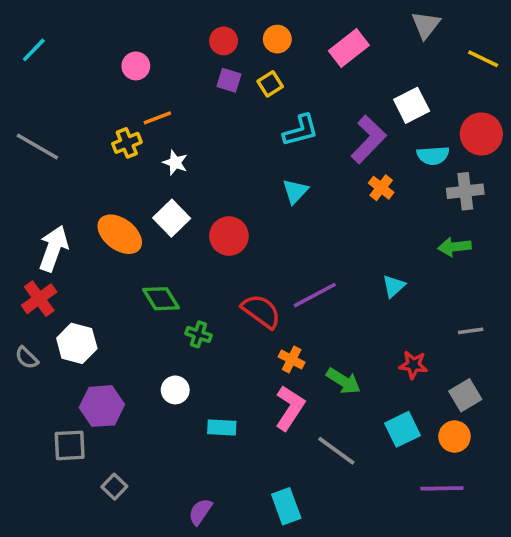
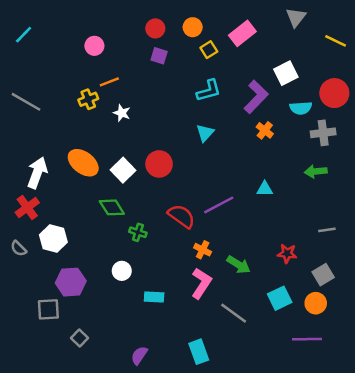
yellow square: (270, 84) -> (209, 50), moved
white square: (172, 218) -> (123, 170), moved
cyan triangle: (394, 286) -> (265, 189), moved, turned 42

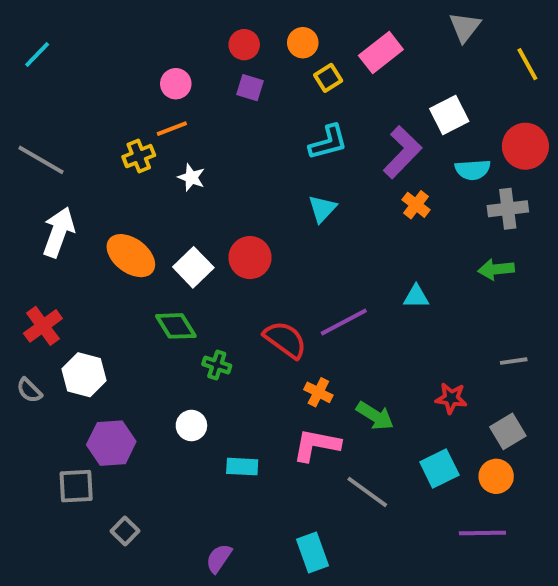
yellow line: (336, 41) -> (527, 64), turned 35
pink circle: (94, 46) -> (176, 84), moved
white arrow: (37, 173) -> (59, 232), moved
pink L-shape: (201, 283) -> (316, 445), turned -112

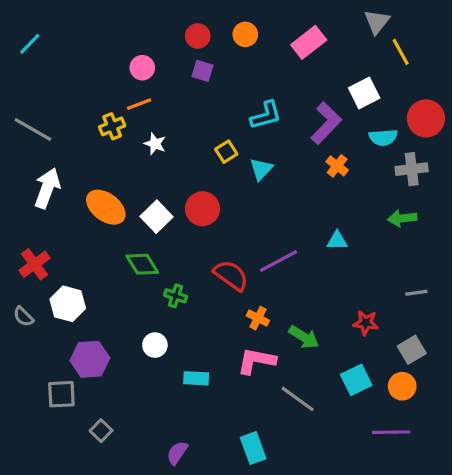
yellow line: (527, 64) -> (401, 52), moved
yellow square: (328, 78) -> (226, 152), moved

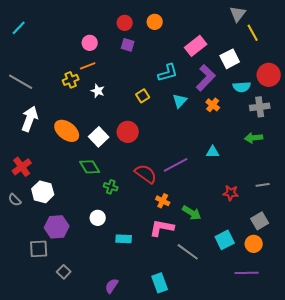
pink rectangle: (309, 42) -> (196, 46), moved
cyan triangle: (261, 169) -> (180, 101), moved
red star: (366, 323) -> (231, 193), moved

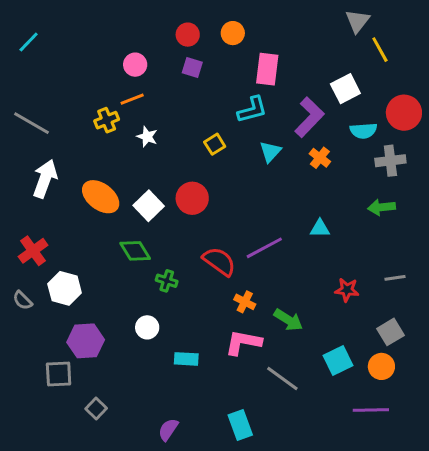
pink rectangle: (196, 46) -> (267, 69), moved, turned -45

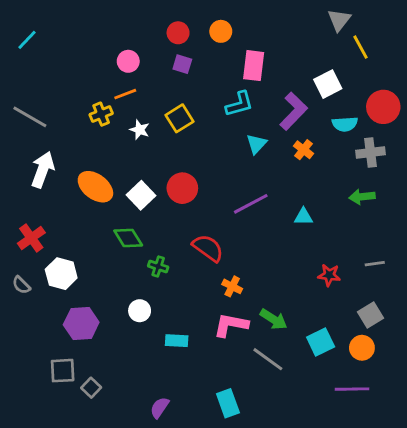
yellow square: (215, 144) -> (179, 118), moved, size x1.4
purple line: (264, 248) -> (251, 204), moved
green arrow: (288, 320) -> (274, 319), moved
gray square: (59, 374) -> (63, 371), moved

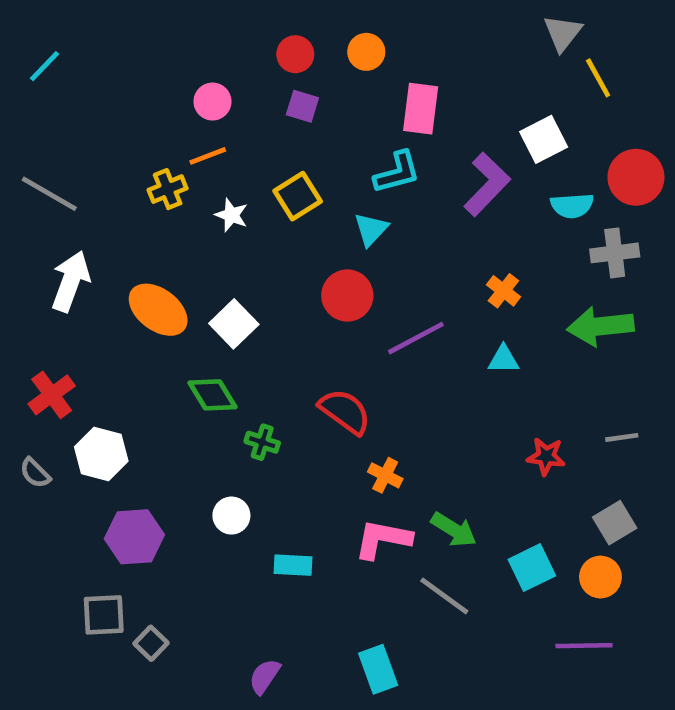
cyan triangle: (256, 144) -> (371, 229), moved
orange cross: (303, 150) -> (503, 291), moved
red circle: (182, 188) -> (347, 296), moved
green arrow: (362, 197) -> (600, 326), size x1.5

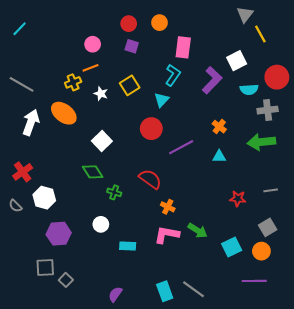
cyan L-shape: (397, 172) -> (173, 75), turned -40
orange ellipse: (158, 310) -> (64, 113), moved
gray line: (444, 596) -> (193, 289), moved

